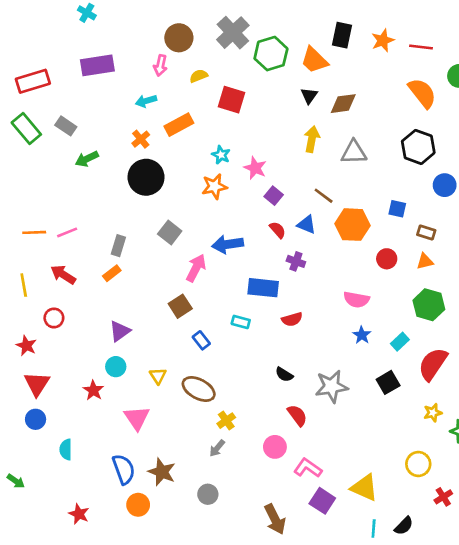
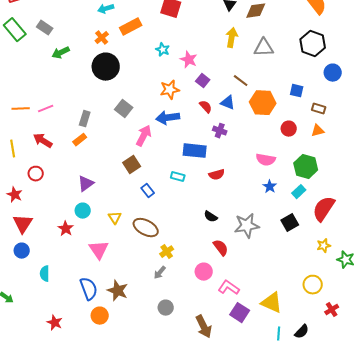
orange star: (214, 186) -> (170, 90), moved
green hexagon: (429, 305) -> (306, 167), moved
gray circle: (208, 494) -> (166, 308), moved

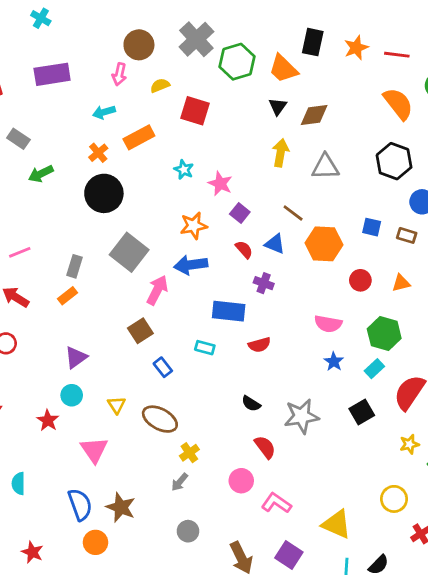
gray square: (124, 109) -> (129, 252), size x1.5
brown rectangle: (319, 109) -> (407, 235), moved
purple square: (240, 313) -> (289, 555), moved

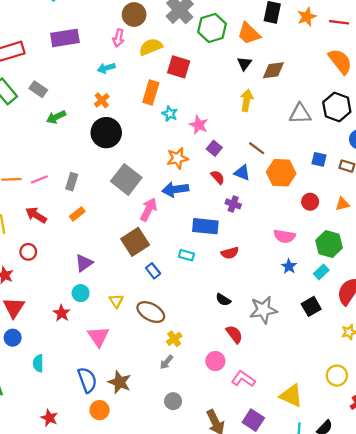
yellow semicircle: (160, 85) -> (151, 47), size x1.5
orange rectangle: (139, 137) -> (151, 93), moved, turned -45
gray triangle: (325, 167) -> (300, 114), moved
gray rectangle: (74, 266) -> (72, 182), moved
brown square: (140, 331) -> (135, 242), size x1.4

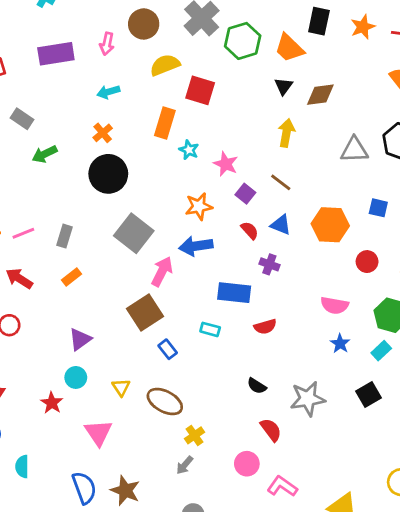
pink arrow: (118, 38) -> (107, 44), moved
brown line: (257, 148) -> (281, 182), moved

